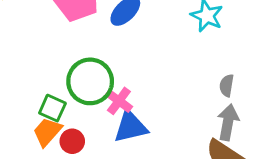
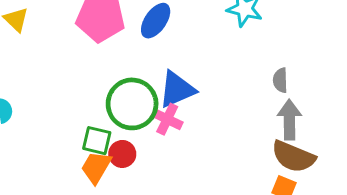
blue triangle: (131, 127) -> (177, 89), moved
red circle: (72, 141) -> (122, 154), moved

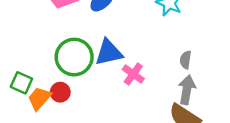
pink cross: (167, 119) -> (133, 74), moved
green square: (97, 141) -> (21, 83), moved

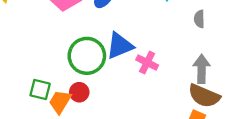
gray semicircle: (186, 60) -> (199, 19), moved

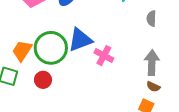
brown semicircle: (204, 96) -> (153, 87), size x0.5
orange trapezoid: (60, 102) -> (22, 51), moved

